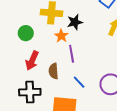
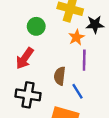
red arrow: (32, 61) -> (25, 58), moved
blue line: (79, 82) -> (77, 91), moved

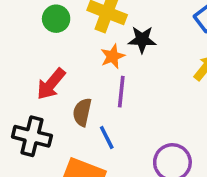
green circle: (36, 26) -> (56, 19), moved
red arrow: (25, 58) -> (51, 84), moved

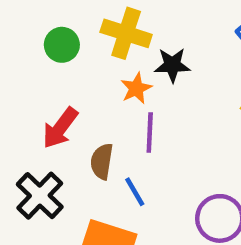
black cross: (32, 136) -> (40, 196), turned 33

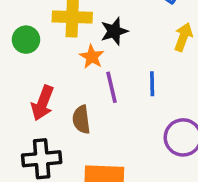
blue line: (135, 192) -> (152, 84), moved, turned 45
black cross: (40, 196) -> (42, 159), turned -33

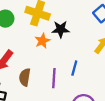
purple line: (111, 87) -> (54, 78), moved

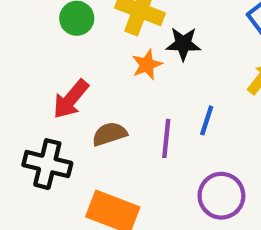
brown semicircle: (25, 77) -> (109, 134), turned 60

